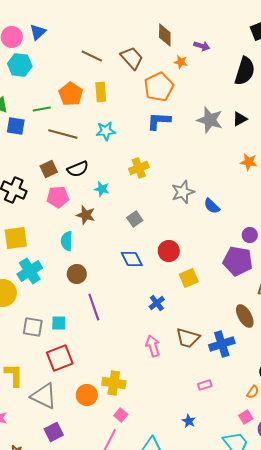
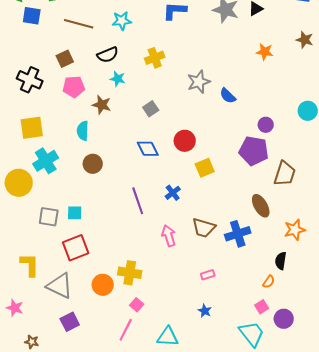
black semicircle: (78, 169) -> (108, 55), moved
purple line: (94, 307) -> (138, 201), moved
pink rectangle: (205, 385) -> (208, 275), moved

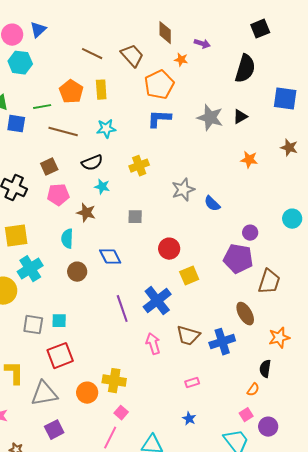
gray square: (151, 109) -> (135, 217), turned 35
blue diamond: (148, 149) -> (110, 257), moved
blue cross: (173, 193) -> (157, 301), size x1.8
gray triangle: (60, 286) -> (44, 394), turned -36

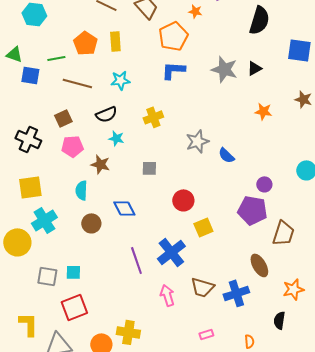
orange semicircle: (253, 390) -> (249, 341), moved, turned -40

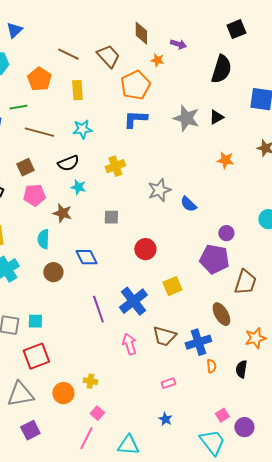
orange pentagon: (85, 43) -> (39, 79), moved
yellow square: (203, 227) -> (172, 286), moved
yellow cross: (128, 332) -> (90, 381), size x0.6
orange semicircle: (249, 341) -> (211, 366), moved

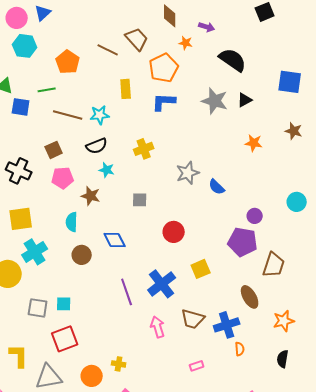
brown line: (68, 54) -> (108, 50), moved
black semicircle: (221, 69) -> (233, 60), moved, turned -72
yellow rectangle: (77, 90) -> (126, 89), moved
cyan star: (82, 129) -> (100, 115), moved
black semicircle: (241, 369) -> (283, 359), moved

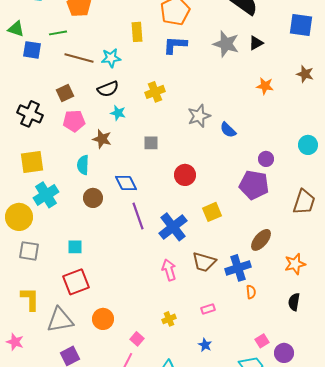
brown trapezoid: (274, 265) -> (304, 202), moved
purple line: (127, 292) -> (138, 216), moved
brown ellipse: (250, 297) -> (261, 240), turned 70
gray square: (38, 308) -> (29, 251), moved
yellow cross: (119, 364) -> (169, 319), moved, turned -32

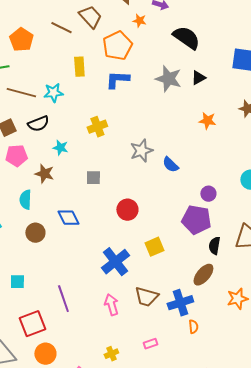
black semicircle: (108, 89) -> (38, 124), moved
purple line: (138, 216) -> (63, 299), moved
red square: (76, 282) -> (32, 324), moved
black semicircle: (294, 302) -> (214, 246), moved

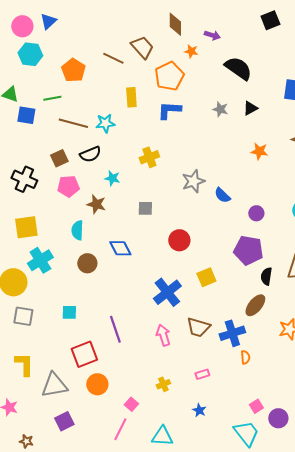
gray star: (168, 79) -> (220, 109), size x0.6
purple circle: (208, 194) -> (256, 213), moved

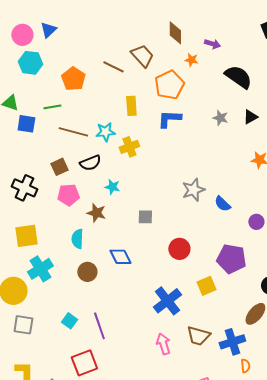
yellow cross: (149, 157) -> (129, 147), moved
purple pentagon: (248, 250) -> (231, 259), moved
cyan square: (69, 312) -> (69, 321), turned 35
purple line: (115, 329) -> (99, 326), moved

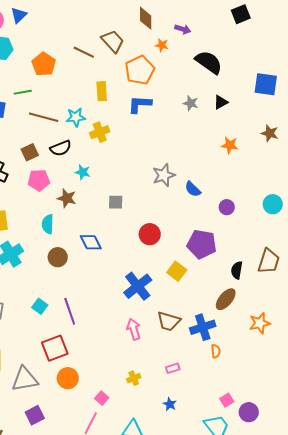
yellow square: (206, 286) -> (177, 271), turned -30

